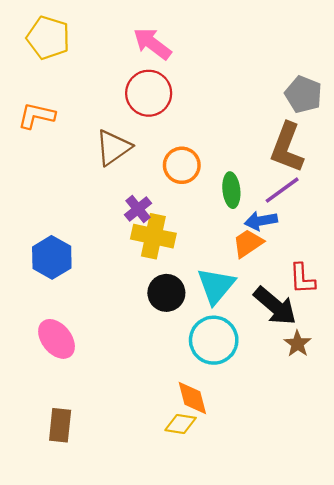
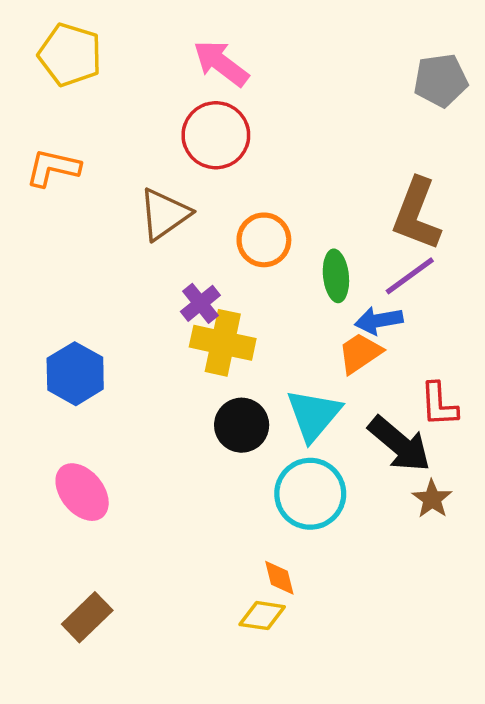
gray pentagon: (303, 94) -> (441, 80), moved, turned -30
orange diamond: (192, 398) -> (279, 578), size x0.7
brown rectangle: (60, 425) -> (87, 617), turned 40

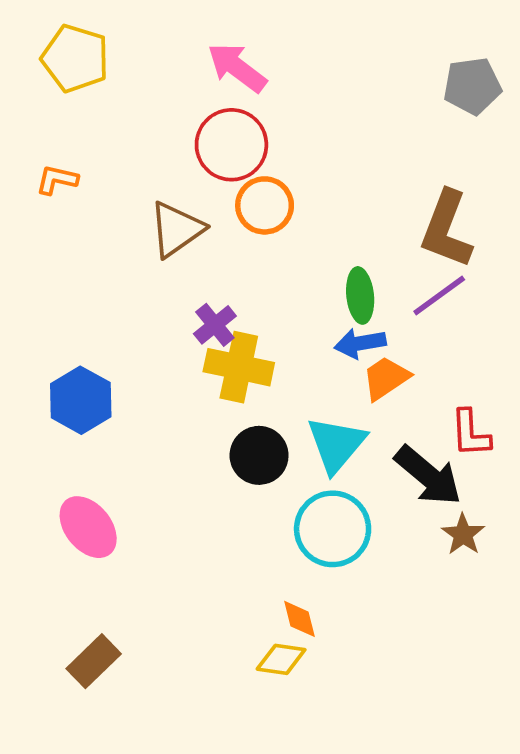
orange L-shape: (53, 168) -> (57, 180), size x0.7
orange circle: (264, 240) -> (265, 205), moved
blue arrow: (379, 321) -> (360, 343), moved

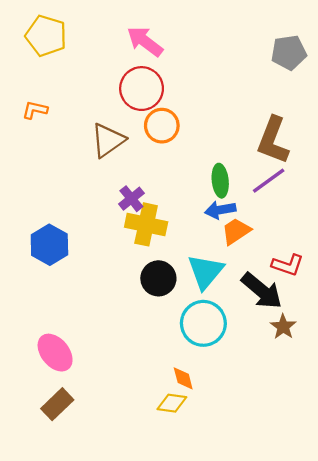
red L-shape: (470, 433) -> (288, 265), turned -68
pink ellipse: (88, 527) -> (55, 353), moved

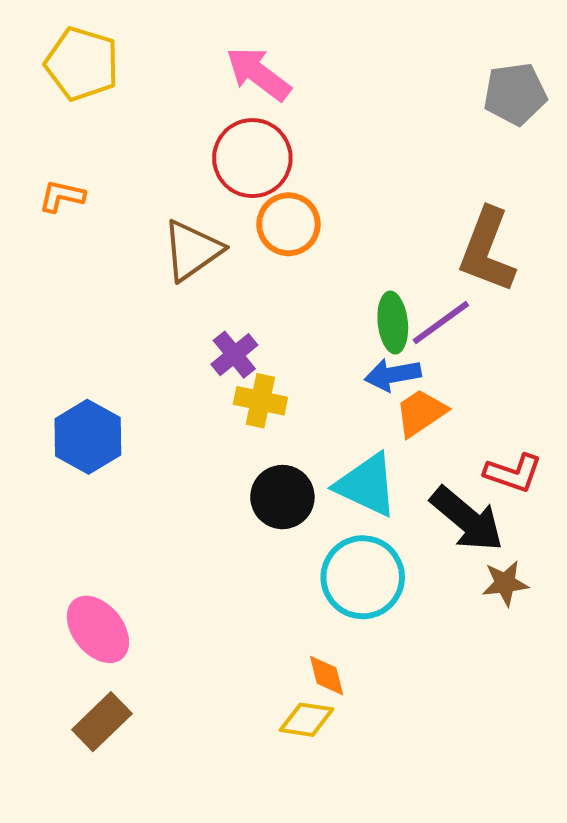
purple line: (269, 181) -> (441, 323), moved
yellow cross: (146, 224) -> (260, 401), size x0.7
cyan triangle: (206, 272) -> (367, 485), turned -45
brown star: (283, 327) -> (505, 583), turned 30

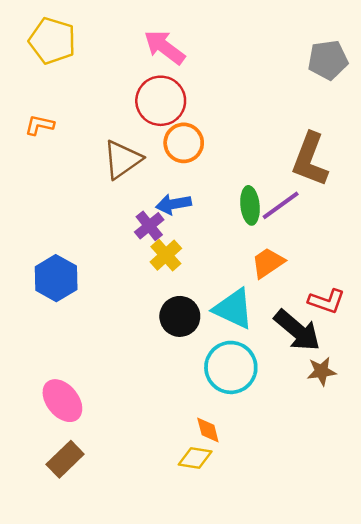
blue arrow: (393, 375) -> (173, 204), moved
yellow cross: (260, 401) -> (166, 255), turned 36

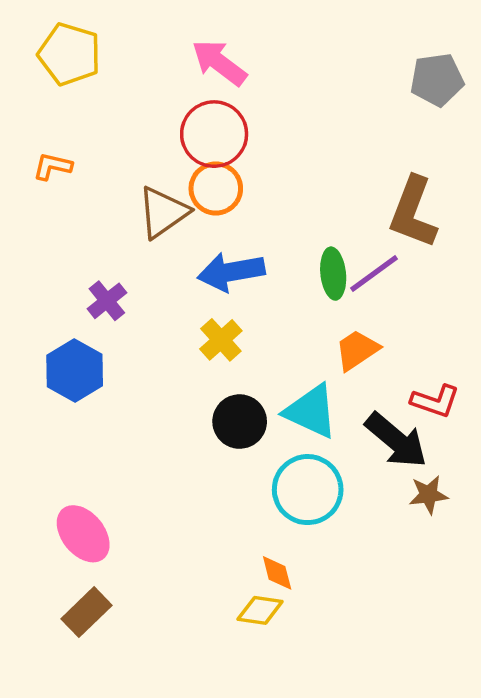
orange circle: (184, 143) -> (216, 188), moved
blue arrow: (173, 204) -> (231, 272), size x1.4
purple cross: (149, 226) -> (107, 301), moved

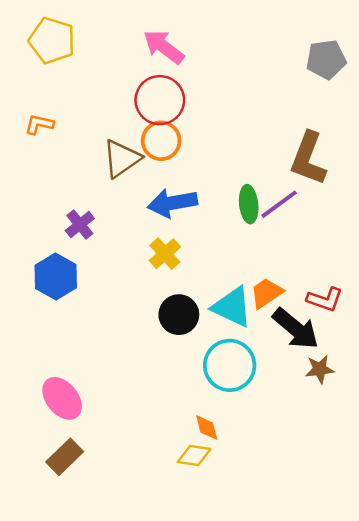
orange trapezoid: (357, 350) -> (266, 293), moved

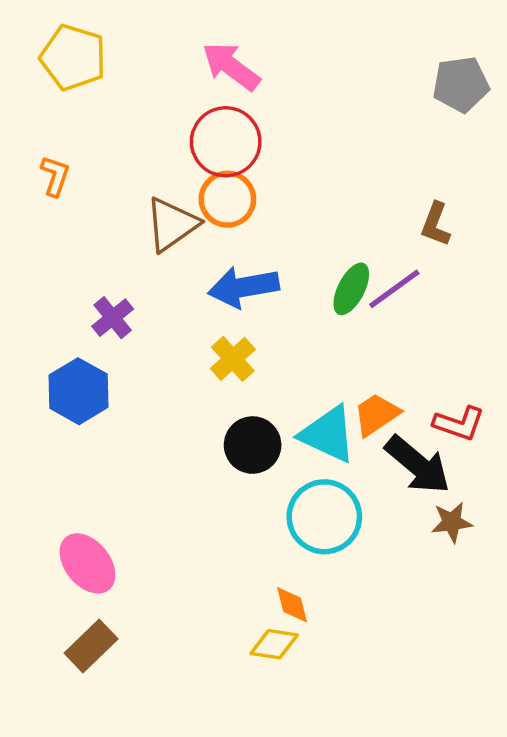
orange L-shape: (39, 124) -> (55, 176), turned 96
brown L-shape: (308, 158) -> (436, 224), size x0.6
green ellipse: (249, 204) -> (351, 289), turned 33

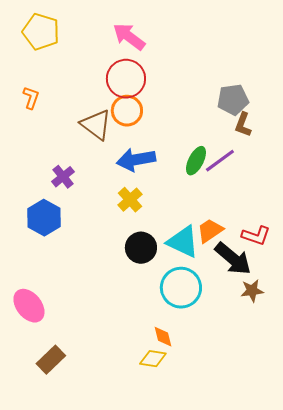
gray pentagon: (461, 84) -> (233, 100), moved
brown triangle: (172, 224) -> (96, 125), turned -48
pink ellipse: (87, 563) -> (29, 306), moved

